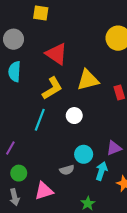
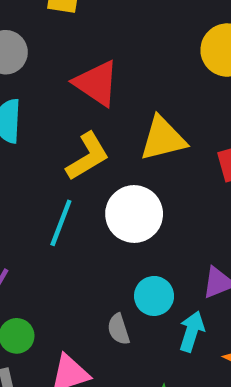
white circle: (74, 116) -> (134, 214), size x1.6
gray semicircle: (67, 170) -> (119, 329), turned 88

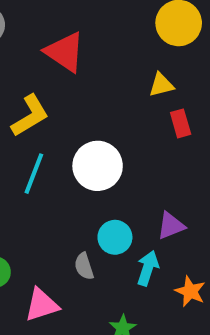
yellow triangle: (163, 139) -> (161, 85), moved, size x0.6
yellow L-shape: (88, 156) -> (30, 116), moved

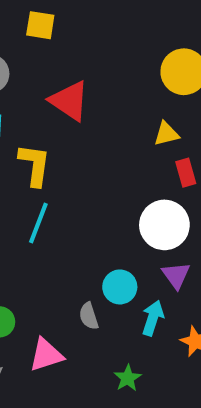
yellow L-shape: (30, 116) -> (34, 165), turned -51
white circle: (98, 166) -> (164, 225), moved
purple triangle: (171, 226) -> (176, 275), turned -44

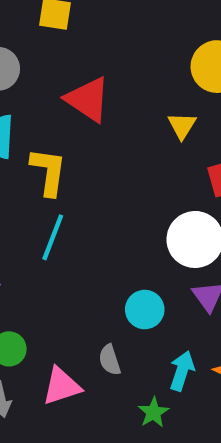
yellow triangle: (166, 134) -> (182, 126), moved, turned -44
gray semicircle: (89, 316) -> (110, 360), moved
cyan arrow: (153, 318) -> (182, 371), moved

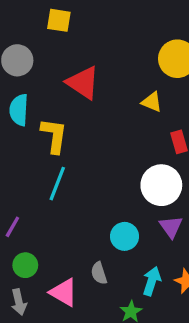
yellow triangle: (182, 126) -> (152, 102), turned -40
pink triangle: (62, 386) -> (64, 292), turned 48

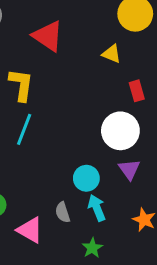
cyan arrow: (152, 281) -> (97, 208), moved, turned -40

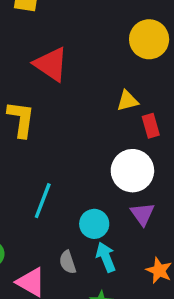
yellow triangle: (112, 54) -> (127, 101), moved, turned -36
cyan line: (24, 129) -> (43, 201), moved

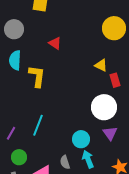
red triangle: (51, 64) -> (55, 43), size x0.6
yellow triangle: (127, 101) -> (101, 65), turned 40
cyan line: (43, 201) -> (38, 125), moved

